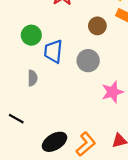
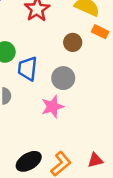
pink star: (112, 92) -> (52, 107), moved

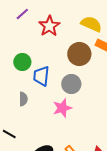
brown circle: (73, 42) -> (79, 54), size x1.5

